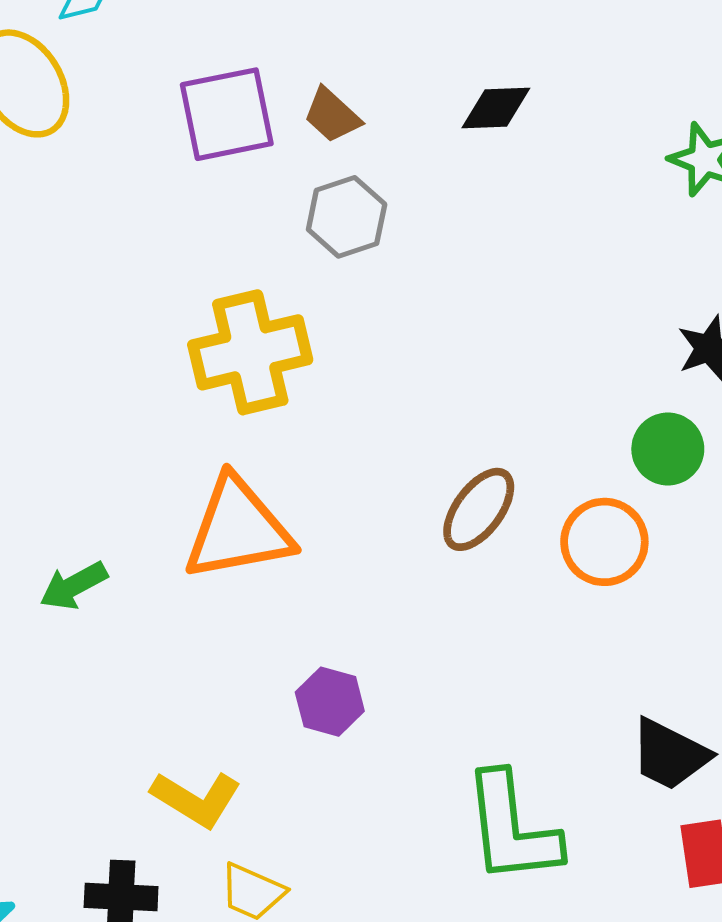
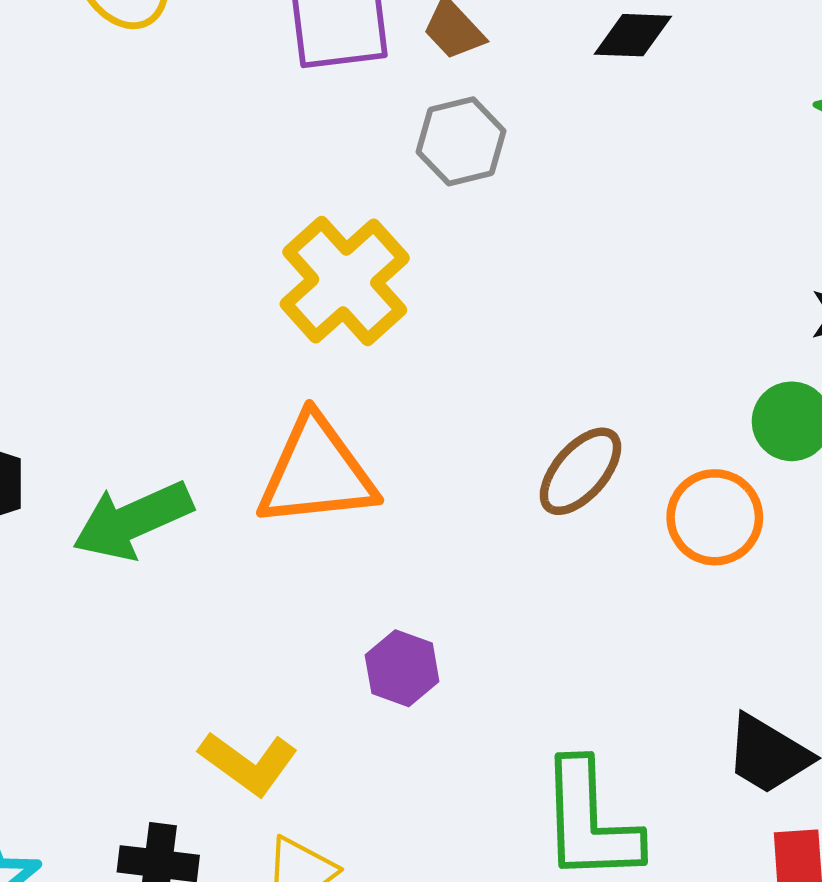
yellow cross: (250, 352) -> (345, 281), turned -33
green arrow: (74, 586) -> (133, 521), size x1.6

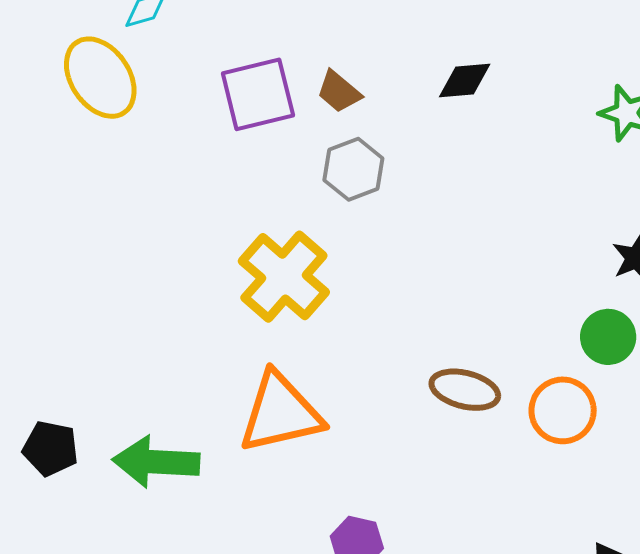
brown ellipse: (580, 471) -> (465, 390), turned 70
green arrow: (133, 521) -> (156, 462), turned 34

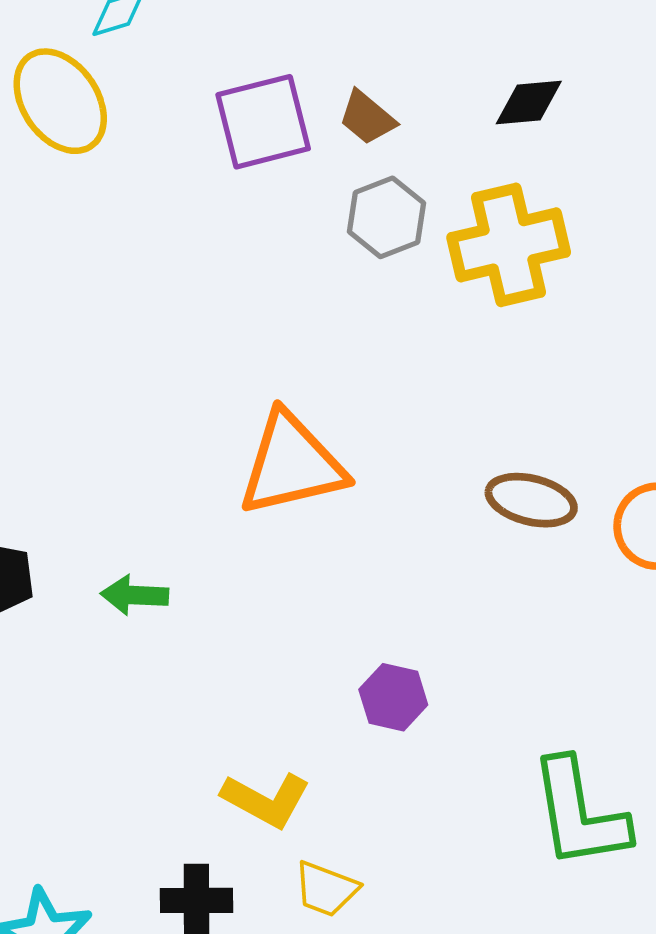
yellow cross: (284, 277) -> (509, 245), moved, turned 36
orange triangle: (280, 413) -> (292, 464), moved
green arrow: (156, 462) -> (135, 595), size x0.6

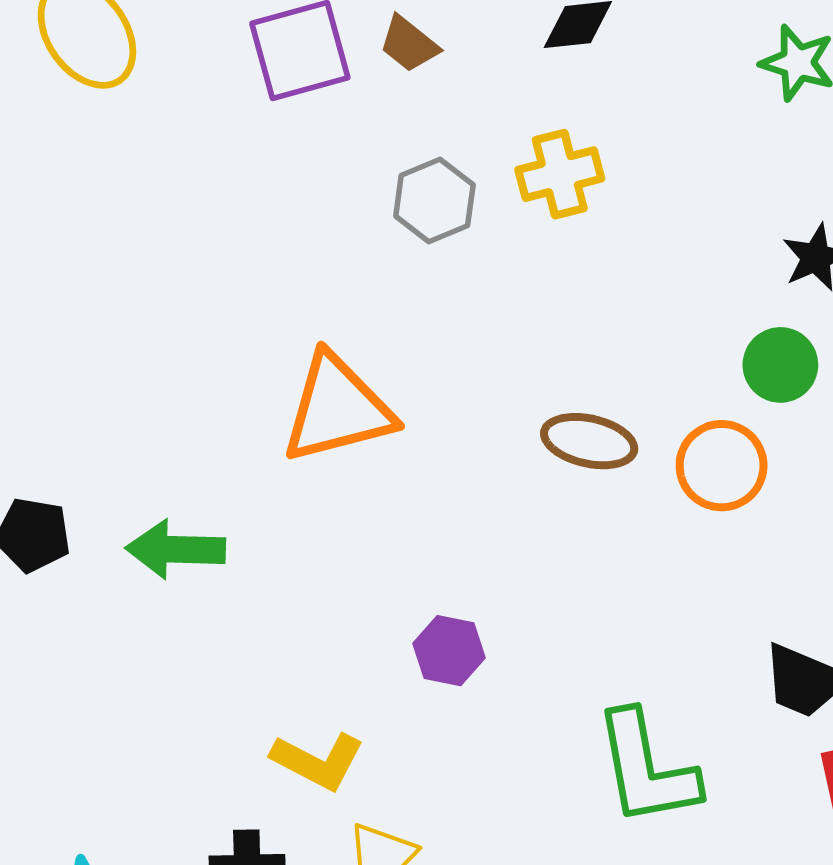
gray hexagon: (386, 217) -> (434, 200), moved
yellow cross: (509, 245) -> (560, 174), size x0.7
green arrow: (135, 595) -> (176, 549), size x1.4

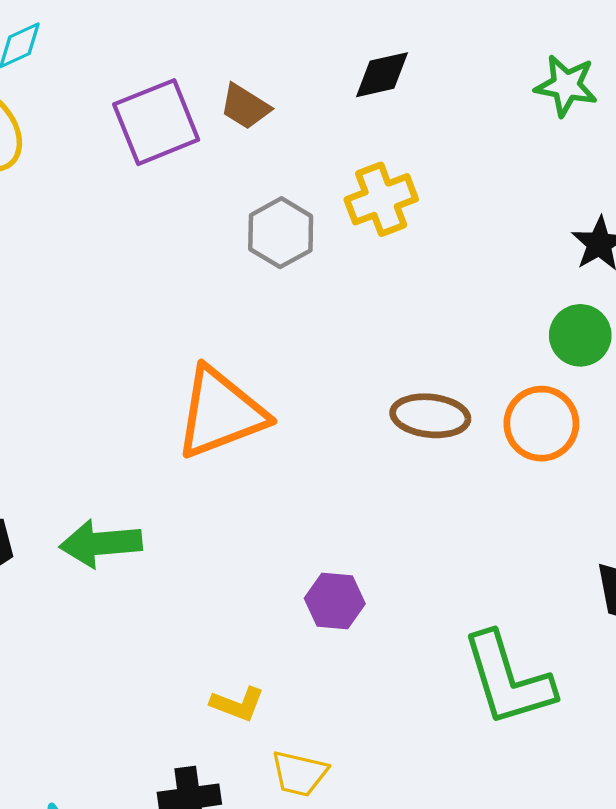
yellow L-shape: (318, 761) -> (237, 704), size x0.7

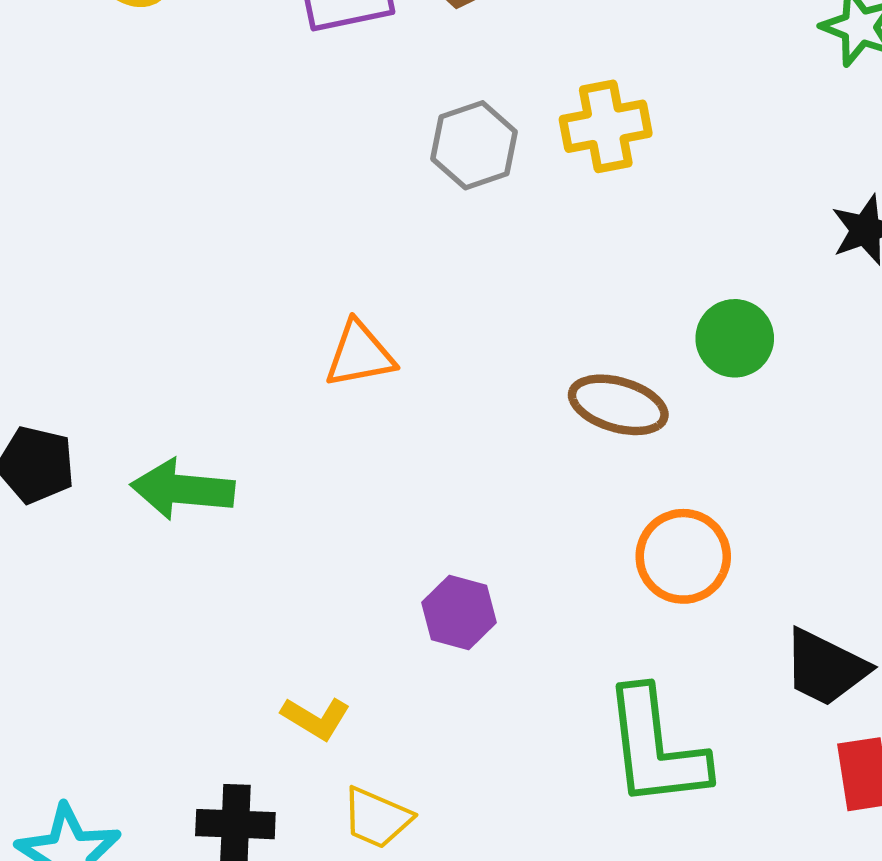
green circle: (580, 335) -> (735, 338), moved
orange triangle: (221, 413) -> (360, 355), size x0.6
orange circle: (541, 424) -> (683, 556), moved

